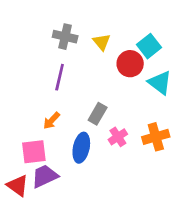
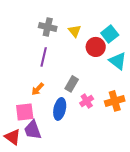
purple trapezoid: (45, 176) -> (33, 130), turned -85

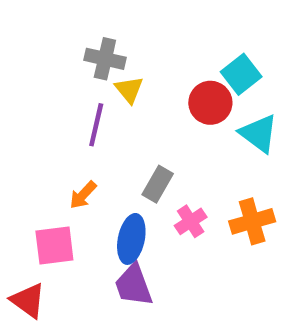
yellow triangle: (75, 31) -> (129, 90), moved
purple trapezoid: (33, 130) -> (134, 285), moved

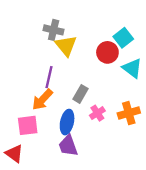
yellow triangle: (129, 90) -> (66, 46), size x1.5
purple line: (96, 125) -> (49, 77), moved
orange arrow: (83, 195) -> (42, 100), size x1.5

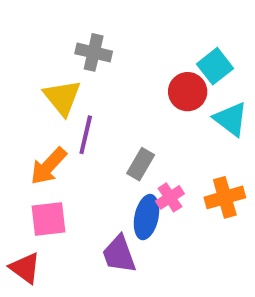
yellow triangle: (66, 46) -> (62, 98), moved
orange arrow: (42, 100) -> (49, 166), moved
blue ellipse: (67, 122) -> (146, 217), moved

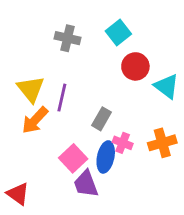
cyan square: (215, 66) -> (118, 32), moved
yellow triangle: (62, 98) -> (31, 89), moved
pink cross: (170, 197) -> (123, 143), turned -36
pink square: (49, 219) -> (73, 158), moved, turned -36

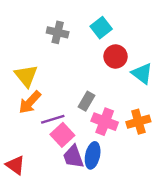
purple line: (62, 98) -> (53, 119), moved, turned 60
pink cross: (123, 143) -> (105, 122), size x1.5
blue ellipse: (106, 157) -> (93, 155), moved

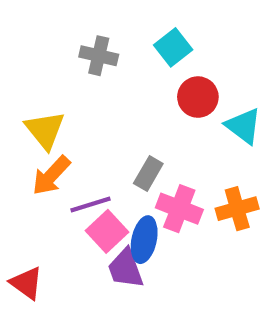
blue ellipse: (93, 155) -> (144, 240), moved

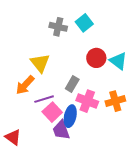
gray cross: (99, 56) -> (58, 27), moved
red circle: (198, 97) -> (96, 58), moved
yellow triangle: (45, 130) -> (40, 63), moved

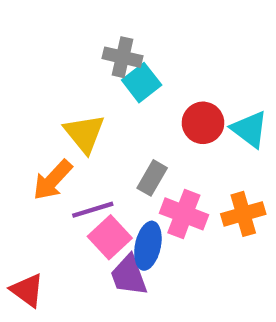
cyan square: (84, 23) -> (142, 83), moved

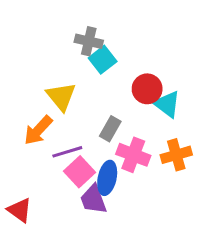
cyan triangle: (250, 129) -> (167, 104), moved

